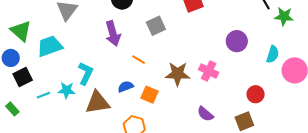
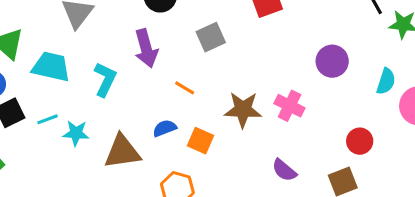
cyan trapezoid: (50, 46) -> (51, 67), turned 32
cyan L-shape: (86, 73) -> (105, 79), moved
cyan line: (43, 95) -> (48, 119), moved

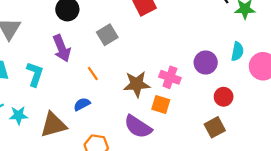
purple circle: (332, 61) -> (206, 63), moved
orange line: (185, 88) -> (93, 73), turned 32
orange square: (200, 141) -> (161, 105), moved
purple semicircle: (284, 170) -> (138, 127), moved, size x1.5

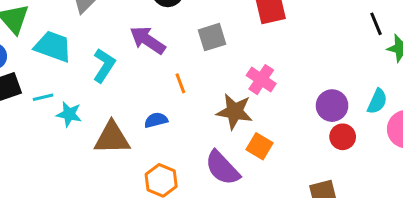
purple arrow: (62, 48) -> (148, 40), turned 132
pink cross: (170, 77) -> (261, 80), moved
red circle: (224, 97) -> (343, 137), moved

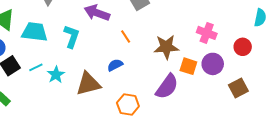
pink cross: (261, 80) -> (207, 33), moved
purple circle: (332, 106) -> (213, 64), moved
cyan star: (69, 114) -> (56, 75), turned -30
purple semicircle: (222, 168) -> (167, 87), turned -88

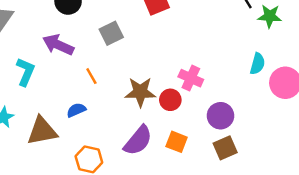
red circle: (243, 47) -> (170, 100), moved
purple circle: (213, 64) -> (220, 116), moved
orange square: (188, 66) -> (177, 142), moved

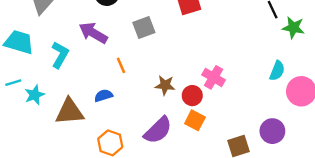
brown star: (140, 92) -> (165, 85), size x0.7
purple circle: (220, 116) -> (272, 131), moved
orange square: (177, 142) -> (195, 120), moved

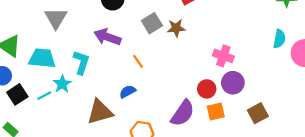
brown star: (165, 85) -> (176, 28), moved
cyan star: (35, 95) -> (62, 84), moved
red circle: (192, 96) -> (207, 89), moved
orange square: (195, 120) -> (216, 112), moved, turned -30
purple circle: (272, 131) -> (233, 83), moved

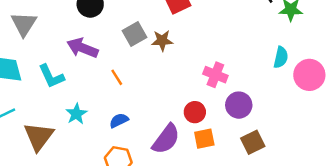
cyan L-shape: (81, 62) -> (51, 76), turned 135
purple circle: (233, 83) -> (239, 105), moved
cyan star: (62, 84) -> (76, 114), moved
blue semicircle: (128, 92) -> (119, 120), moved
brown triangle: (100, 112) -> (39, 137), moved, turned -40

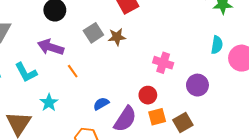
orange line: (117, 77) -> (73, 71), moved
purple circle: (239, 105) -> (197, 85), moved
blue semicircle: (119, 120) -> (101, 104), moved
brown square: (253, 142) -> (183, 122), moved

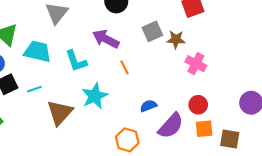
pink cross: (163, 63) -> (196, 64), moved
cyan star: (49, 103) -> (95, 96), size x1.4
brown square: (183, 122) -> (230, 139), turned 30

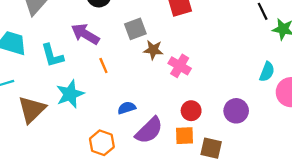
brown star: (176, 39) -> (153, 50), moved
red circle: (198, 105) -> (191, 111), moved

